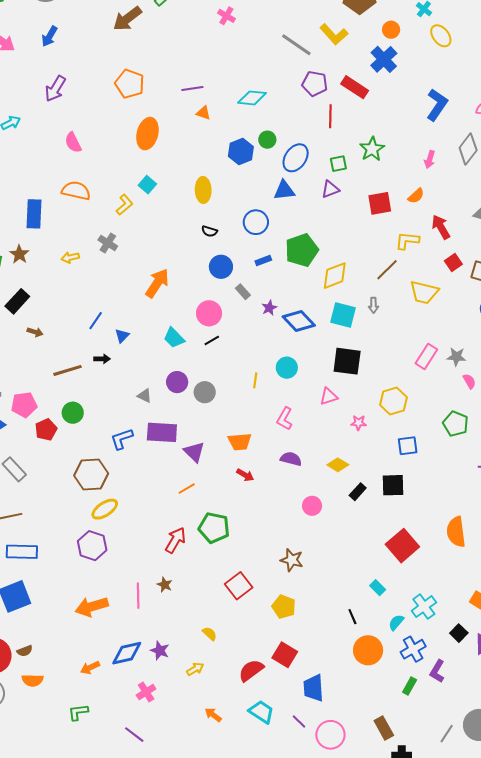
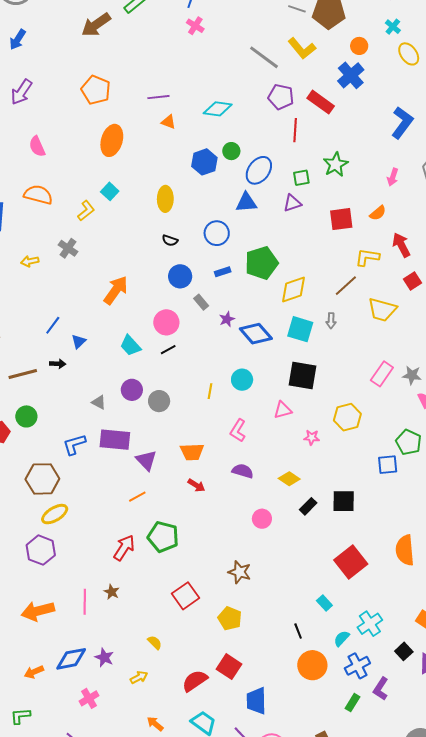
blue square: (408, 446) -> (388, 465), moved

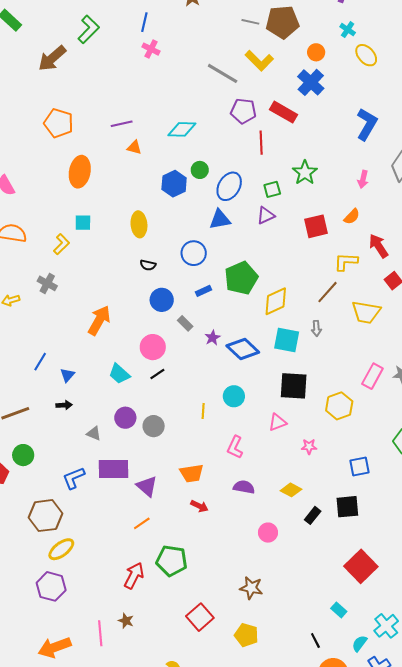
cyan square: (110, 191) -> (83, 223), turned -36
black arrow: (58, 364) -> (64, 405), moved
yellow hexagon: (347, 417) -> (339, 406), moved
blue square: (388, 465) -> (360, 466), moved

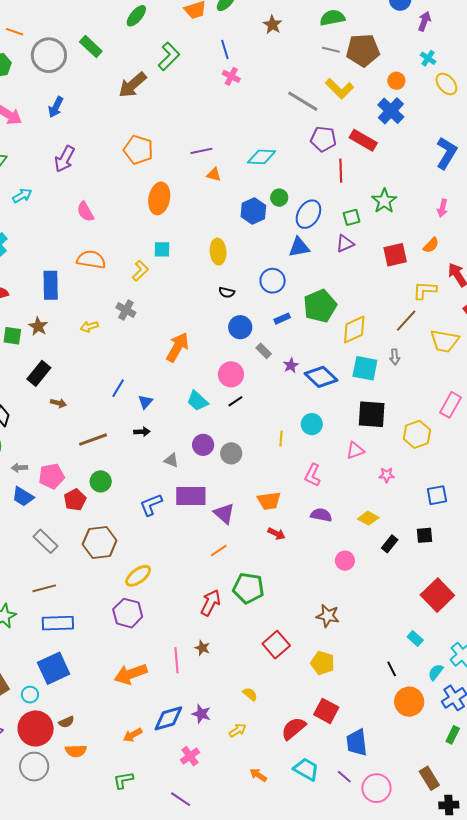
blue line: (144, 22) -> (225, 49), turned -30
black square: (347, 507) -> (425, 535), size x0.7
brown hexagon: (46, 516) -> (100, 542), moved

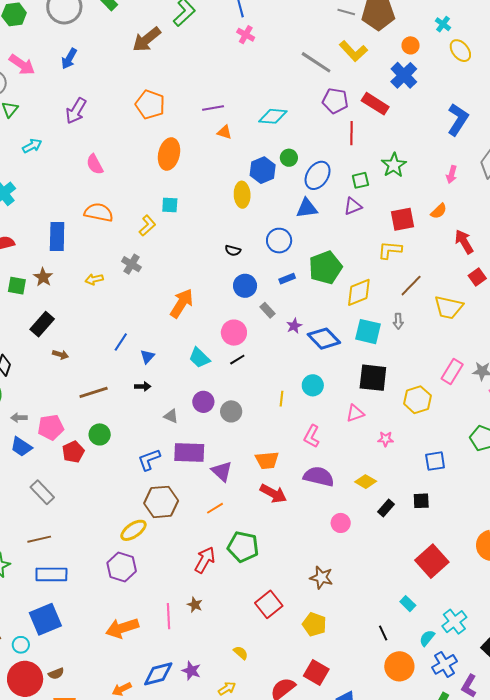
yellow ellipse: (218, 252) -> (242, 195), moved
yellow L-shape: (425, 290) -> (390, 250), moved
purple semicircle: (321, 515) -> (319, 476), size x1.4
red arrow: (276, 534) -> (273, 493), size x1.5
brown hexagon: (100, 542) -> (161, 502), moved

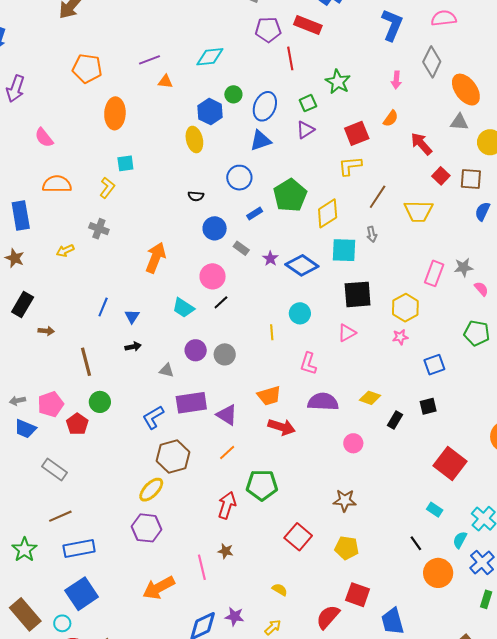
brown line: (94, 392) -> (86, 362), turned -76
pink star: (386, 439) -> (400, 337), moved

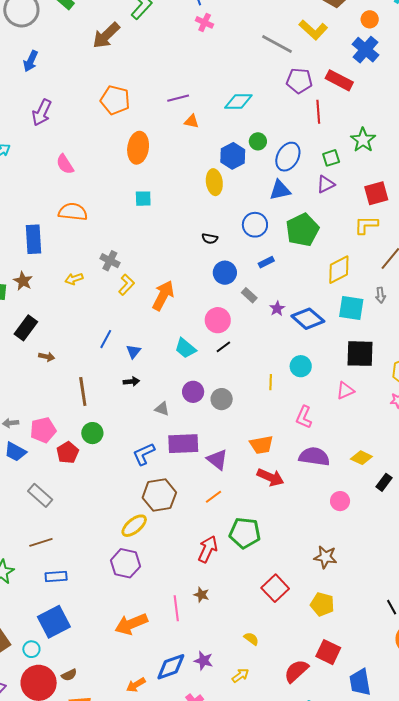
yellow L-shape: (107, 188) -> (126, 285), moved
green pentagon: (290, 195) -> (302, 230), moved
blue rectangle: (79, 548) -> (56, 577), size x0.7

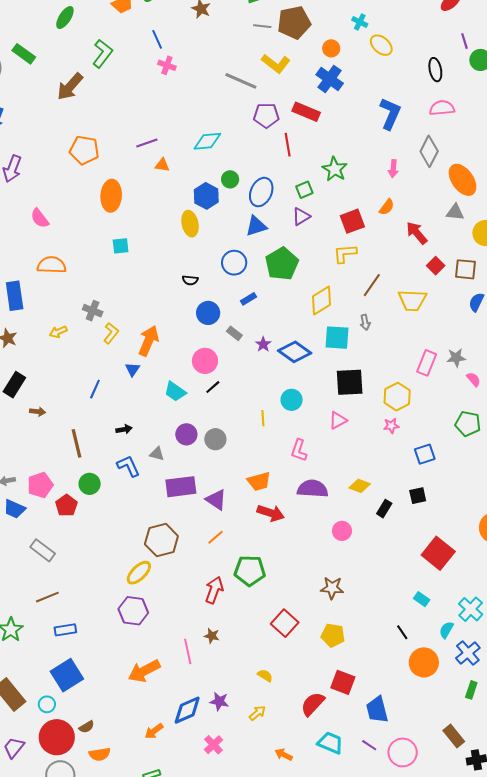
blue triangle: (133, 351) -> (132, 369), moved
blue L-shape: (144, 454) -> (128, 466), moved, turned 95

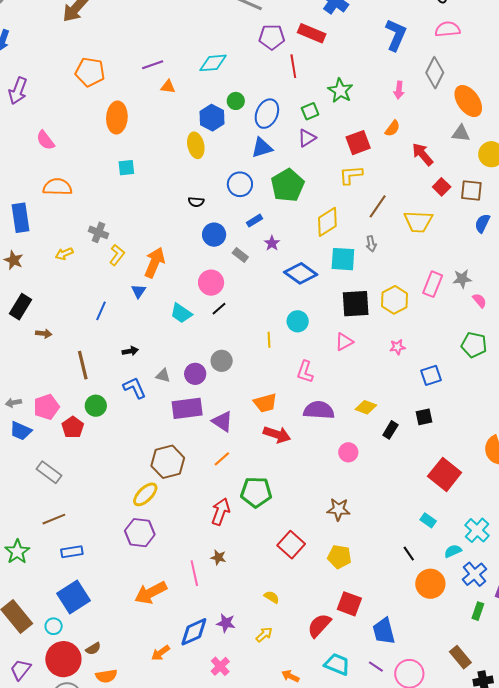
purple star: (263, 344) -> (272, 243), moved
yellow hexagon: (397, 397) -> (395, 300), moved
purple circle: (186, 434) -> (195, 374), moved
cyan semicircle: (446, 630) -> (453, 551), turned 36

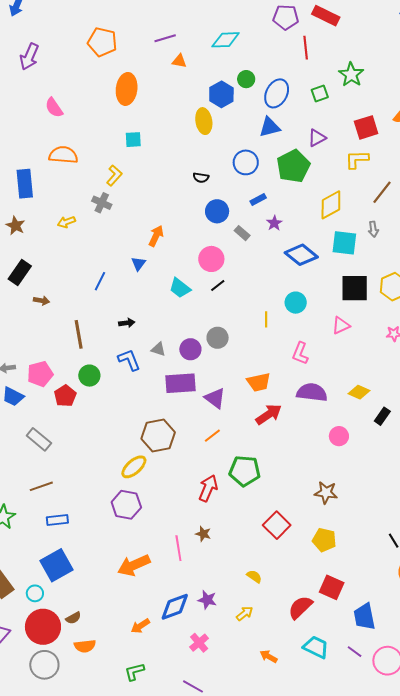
purple triangle: (307, 138) -> (317, 138), moved
yellow L-shape: (117, 255) -> (114, 175), moved
orange arrow: (154, 263) -> (156, 236), size x0.7
red arrow: (277, 435) -> (269, 414), turned -56

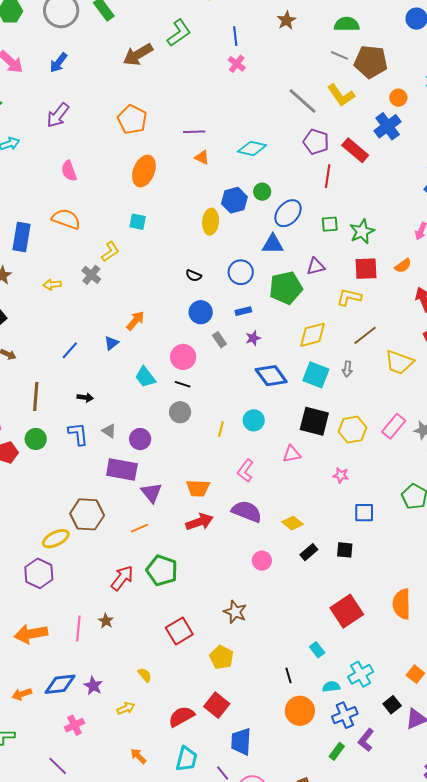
green star: (351, 75) -> (362, 231), moved
black line: (218, 286) -> (183, 384), turned 42
gray circle: (218, 338) -> (180, 412), moved
cyan trapezoid: (316, 647) -> (186, 759), turned 64

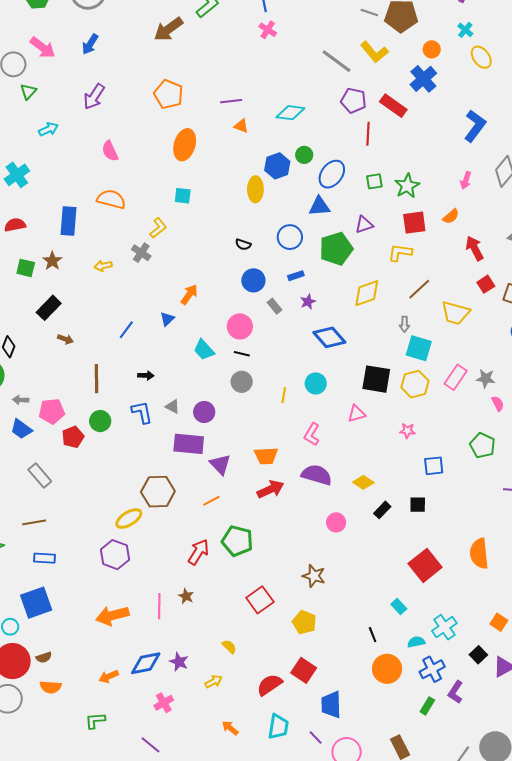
cyan square: (316, 375) -> (419, 348), moved

